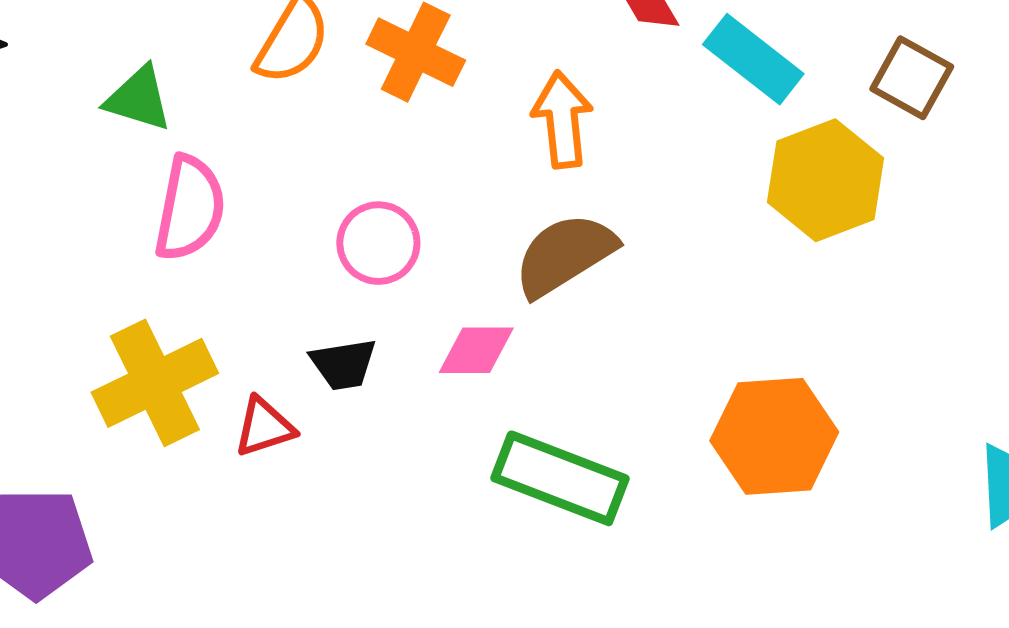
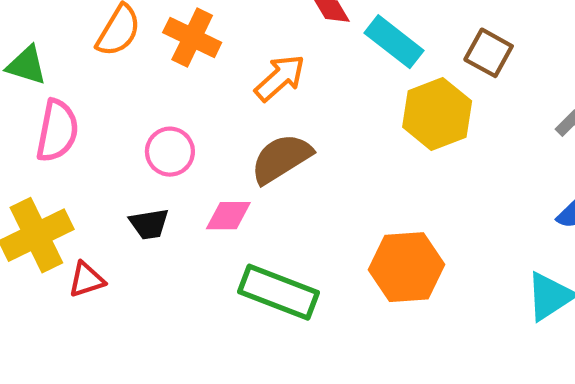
orange arrow: (562, 120) -> (280, 78), turned 54
red triangle: (264, 427) -> (86, 280), moved

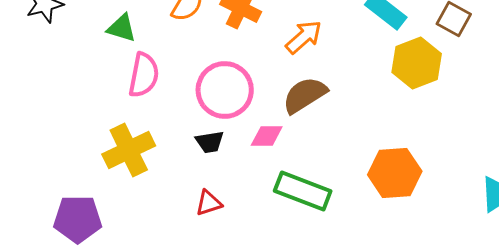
pink circle: (170, 152) -> (225, 90), size x1.6
red triangle: (86, 280) -> (209, 203), moved

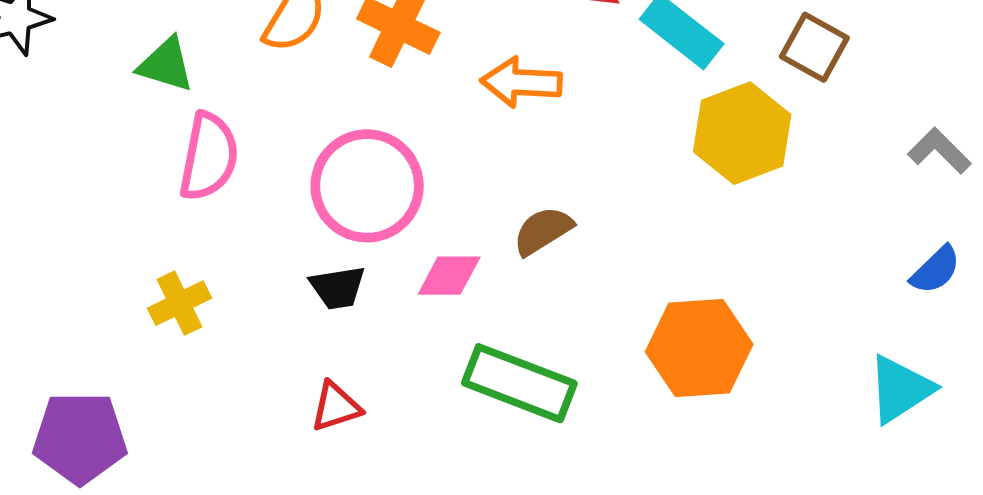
orange arrow: (304, 37) -> (521, 82), turned -135
brown semicircle: (305, 95) -> (543, 231), moved, size x0.7
yellow cross: (129, 150) -> (179, 303), size x0.6

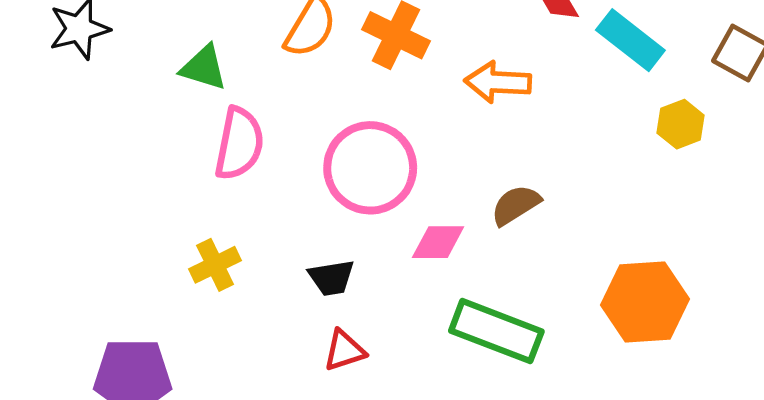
yellow hexagon: (742, 133) -> (681, 124), size x0.6
black trapezoid: (338, 287) -> (331, 278), moved

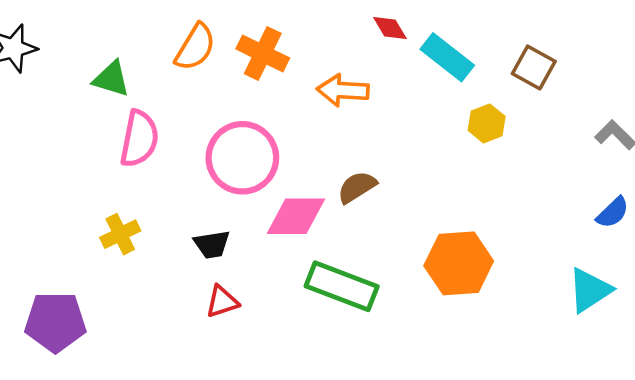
pink diamond: (438, 242) -> (296, 216), size x1.4

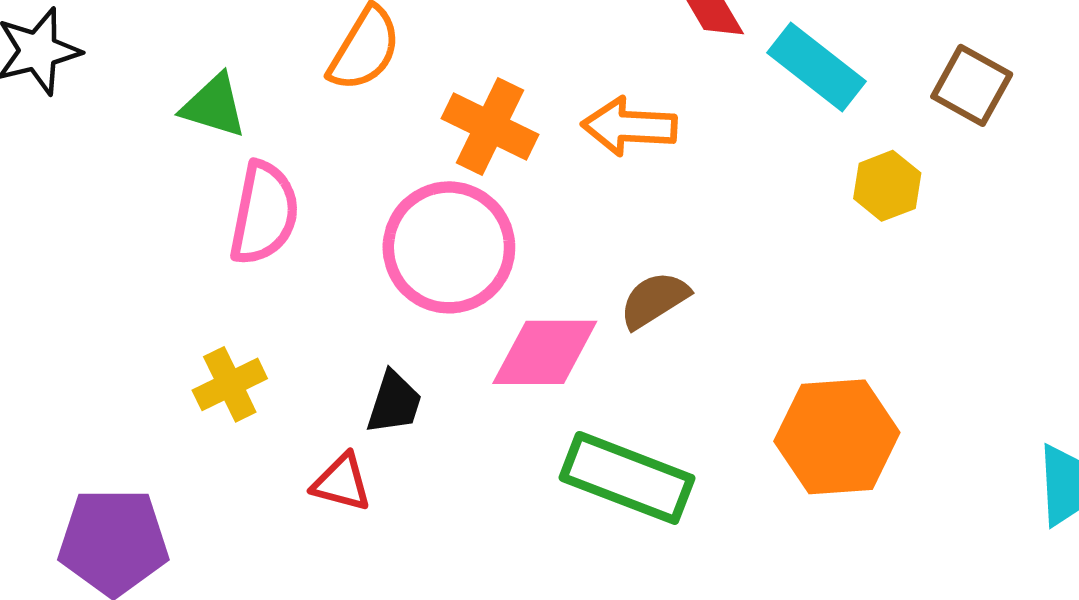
orange cross: (263, 53) -> (490, 126), moved
black trapezoid: (212, 244) -> (394, 403), turned -63
red triangle: (222, 302) -> (342, 483), moved, turned 33

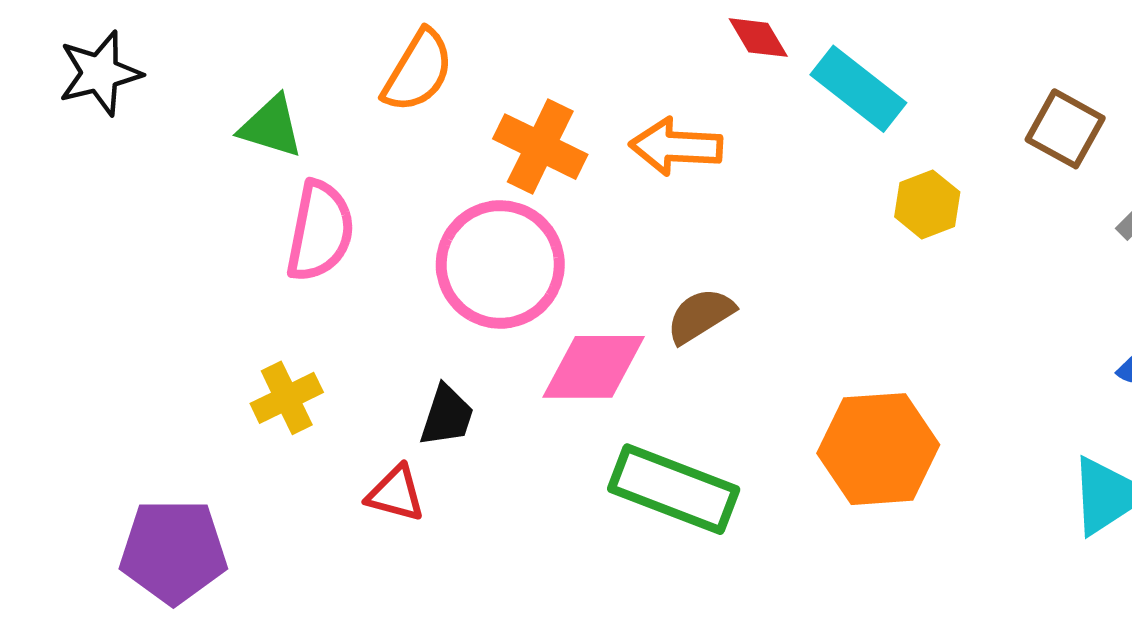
brown square: (972, 85) -> (1065, 129), moved

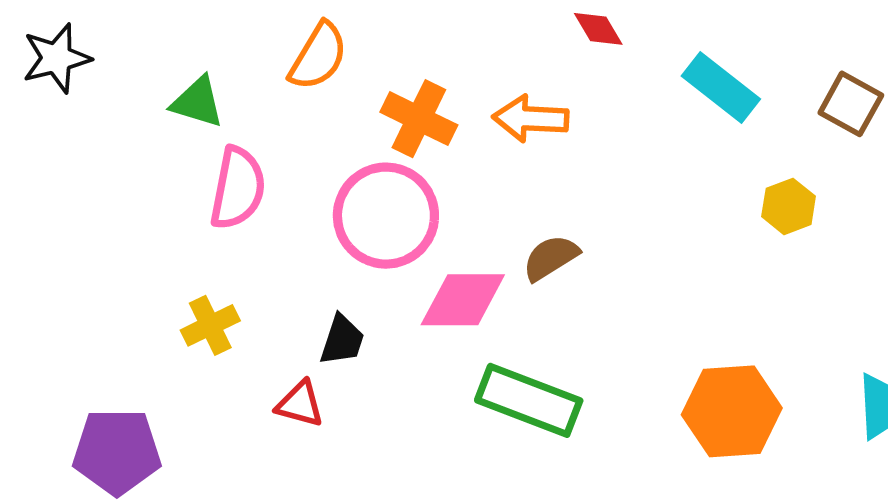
cyan rectangle: (858, 89) -> (721, 87), moved
yellow hexagon: (927, 204) -> (789, 206), moved
orange hexagon: (878, 449) -> (732, 411), moved

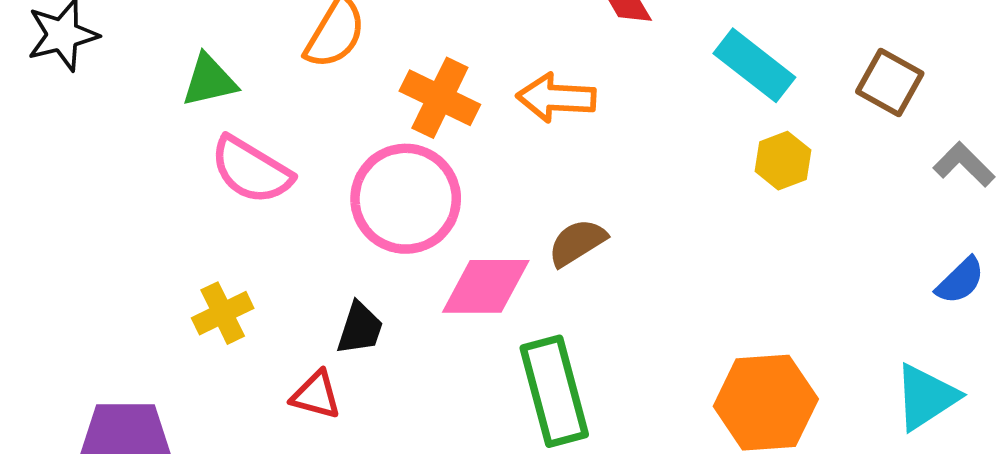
green triangle: (197, 102) -> (209, 81), turned -30
pink semicircle: (238, 188) -> (251, 170), turned 110
yellow hexagon: (789, 206) -> (783, 161), moved
green rectangle: (529, 400) -> (554, 391), turned 54

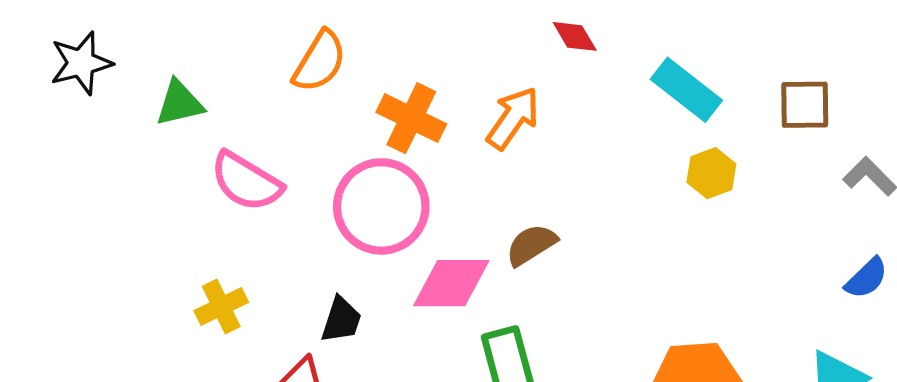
green triangle: (209, 81) -> (180, 103), moved
brown square: (890, 82) -> (805, 105), turned -30
orange arrow: (556, 98) -> (513, 118), turned 122

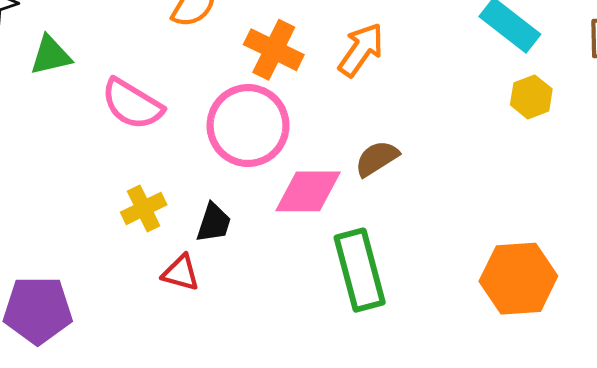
green triangle: (180, 103) -> (51, 55), moved
yellow cross: (221, 306) -> (144, 208), moved

